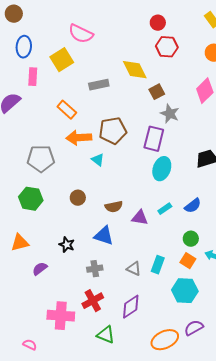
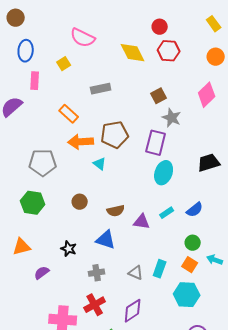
yellow square: (62, 60) -> (64, 64), size x0.6
yellow diamond: (135, 70) -> (133, 53), moved

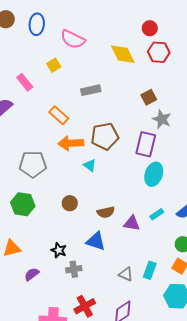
blue ellipse: (26, 51) -> (37, 24), moved
pink rectangle: (35, 81) -> (25, 82), turned -42
gray cross: (97, 273) -> (74, 269), moved

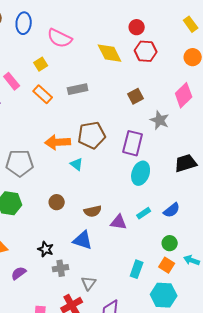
orange rectangle: (59, 115) -> (43, 94), moved
gray star: (162, 119) -> (160, 120), moved
gray triangle: (126, 274) -> (89, 283), moved, turned 42

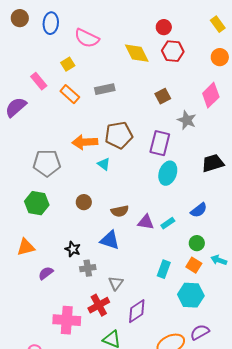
cyan rectangle: (144, 213) -> (168, 223), moved

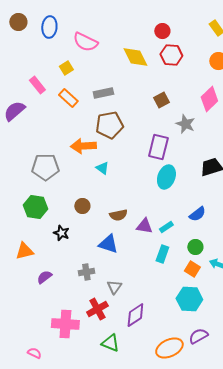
brown pentagon: (119, 135) -> (109, 125), moved
black star: (73, 249) -> (61, 233), moved
cyan rectangle: (164, 269) -> (162, 254), moved

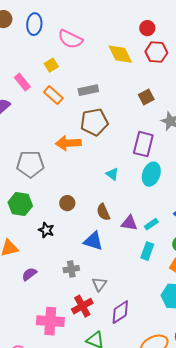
cyan triangle: (102, 168) -> (112, 174), moved
brown semicircle: (118, 215) -> (103, 212), turned 78

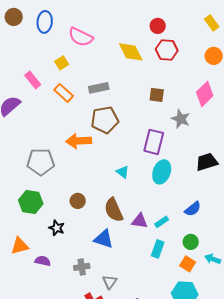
brown square: (146, 97) -> (157, 95), turned 35
brown semicircle: (103, 212) -> (114, 210), size x1.4
purple semicircle: (29, 274) -> (43, 261), moved, turned 49

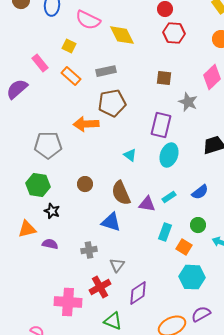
yellow diamond: (131, 52) -> (122, 35), moved
yellow square: (62, 63) -> (69, 46), turned -32
cyan rectangle: (162, 222) -> (169, 197), moved
black star: (57, 228) -> (52, 211), moved
orange square: (188, 264) -> (184, 247), moved

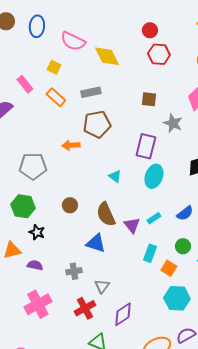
orange arrow: (86, 124) -> (71, 145), size x0.7
purple triangle: (147, 204) -> (132, 225), turned 42
pink cross: (68, 302) -> (38, 304), moved, turned -32

